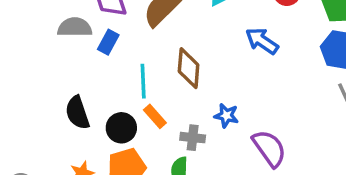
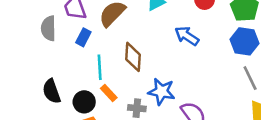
gray semicircle: (75, 27) -> (48, 28), turned -90
blue rectangle: (108, 42) -> (83, 37), moved
blue star: (226, 116) -> (162, 91), size x1.5

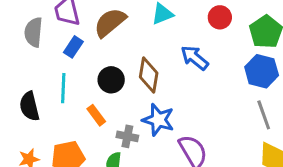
brown diamond: (133, 57) -> (149, 75), moved
cyan line: (100, 67) -> (63, 88), moved
black circle: (84, 102) -> (111, 80), moved

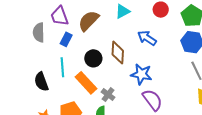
orange rectangle: (96, 115) -> (86, 83), size x1.6
blue star: (158, 120) -> (141, 74), moved
gray cross: (127, 136) -> (108, 95), turned 32

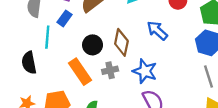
cyan line: (62, 67) -> (47, 37), moved
gray cross: (108, 95) -> (110, 70), moved, turned 32

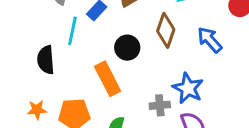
brown diamond: (121, 42) -> (166, 30), moved
gray cross: (110, 70) -> (160, 105), moved

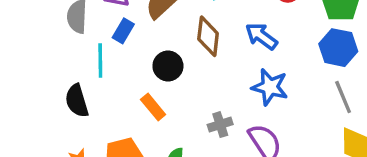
orange rectangle: (108, 79) -> (153, 107), size x0.7
blue star: (188, 88) -> (270, 87), moved

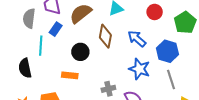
blue hexagon: (338, 48) -> (167, 51), moved
gray line: (343, 97) -> (171, 80), moved
orange rectangle: (153, 107) -> (70, 75), turned -49

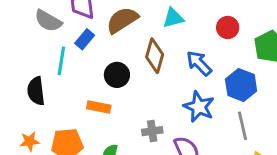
gray semicircle: (29, 18) -> (48, 21), turned -72

